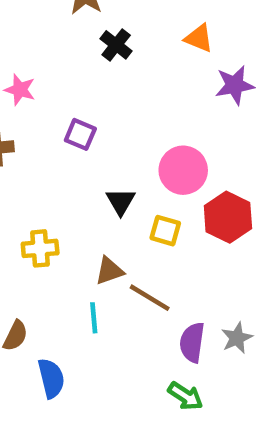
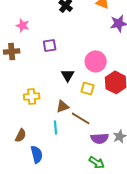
purple square: (80, 134) -> (50, 45), turned -32
purple semicircle: (192, 342) -> (100, 138), turned -102

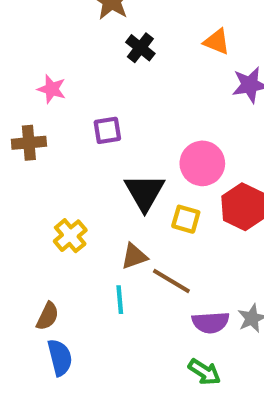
black triangle: (68, 75) -> (145, 192), size x1.5
yellow cross: (32, 96) -> (70, 236), turned -35
blue semicircle: (37, 154) -> (60, 357), moved

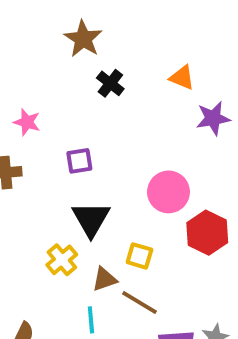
black triangle: (145, 192) -> (91, 219), moved
yellow square: (186, 219) -> (139, 256), moved
yellow cross: (70, 236) -> (62, 260), moved

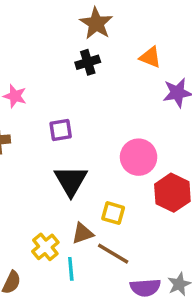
brown star: (83, 39) -> (96, 23), moved
black cross: (110, 83) -> (88, 62), turned 35
yellow cross: (62, 260) -> (45, 247), moved

